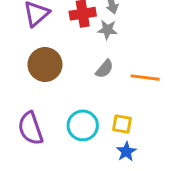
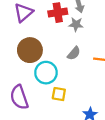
yellow square: (122, 124) -> (59, 94), moved
cyan circle: (83, 125) -> (46, 73), moved

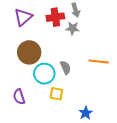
gray semicircle: (74, 53) -> (65, 68), moved, turned -64
purple semicircle: (19, 97) -> (19, 97), size x0.7

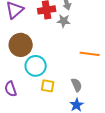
gray semicircle: (65, 68) -> (77, 85), moved

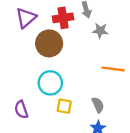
gray star: (64, 21) -> (100, 31), moved
brown circle: (21, 45) -> (49, 43), moved

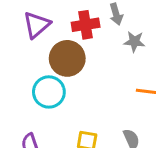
cyan circle: (50, 83) -> (49, 92), moved

